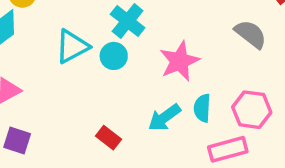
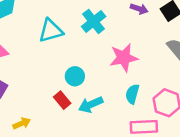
cyan circle: (114, 56) -> (75, 76), moved
cyan arrow: (164, 117) -> (91, 105), moved

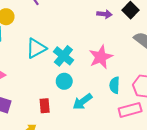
cyan cross: (94, 21) -> (63, 56), moved
red rectangle: (62, 100) -> (45, 106), moved, turned 48

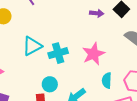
cyan cross: (63, 56) -> (58, 53), turned 36
cyan circle: (64, 81) -> (50, 84), moved

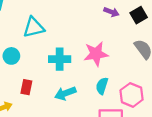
cyan cross: (58, 53) -> (60, 59), moved
cyan circle: (50, 84) -> (11, 56), moved

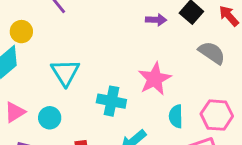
cyan triangle: (34, 27) -> (65, 72), turned -30
cyan cross: (60, 59) -> (111, 101), turned 30

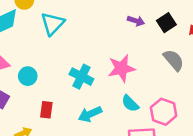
cyan triangle: (65, 72) -> (53, 24), moved
cyan semicircle: (176, 116) -> (130, 103), turned -60

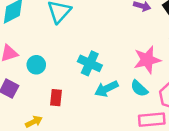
pink star: (121, 68) -> (147, 60), moved
cyan arrow: (90, 114) -> (106, 89), moved

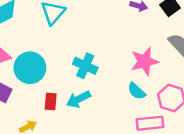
cyan circle: (36, 65) -> (30, 68), size x1.6
cyan arrow: (106, 89) -> (78, 99), moved

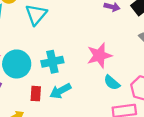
pink star: (144, 61) -> (99, 55), moved
cyan cross: (85, 66) -> (52, 62), moved, turned -35

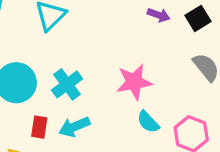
cyan cross: (52, 62) -> (67, 84), turned -30

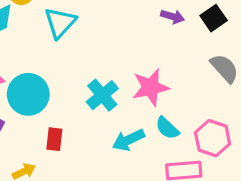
cyan cross: (67, 84) -> (102, 95), moved
cyan arrow: (74, 127) -> (128, 140), moved

